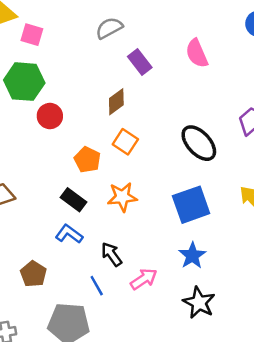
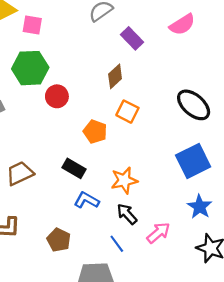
pink semicircle: (197, 53) -> (182, 25), turned -92
orange star: (122, 197) -> (124, 180), moved
black rectangle: (73, 200) -> (74, 168), moved

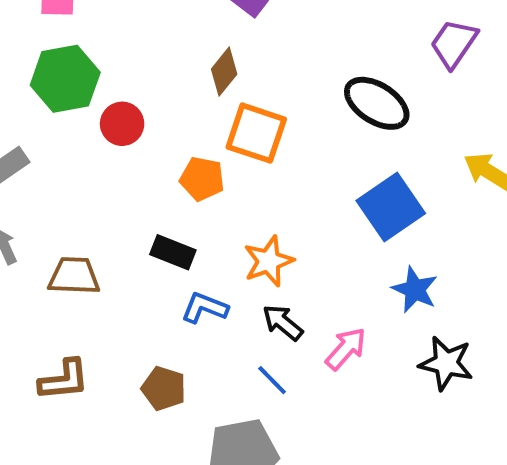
orange square: (127, 112) -> (256, 133), size x1.4
brown trapezoid: (20, 173) -> (74, 276), turned 36

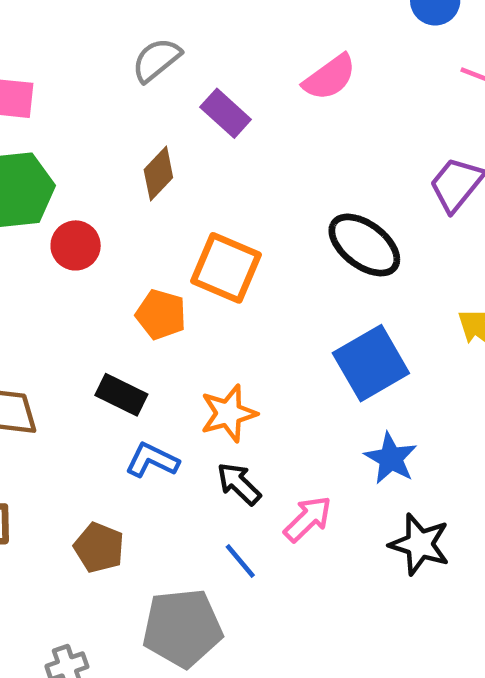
brown diamond: (224, 72) -> (158, 174), moved
blue line: (272, 380) -> (240, 561), moved

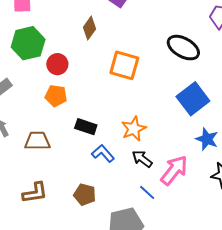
orange pentagon: (161, 314) -> (56, 96), moved
blue L-shape: (152, 460) -> (103, 153), turned 30
pink arrow: (308, 519) -> (174, 170), size x1.4

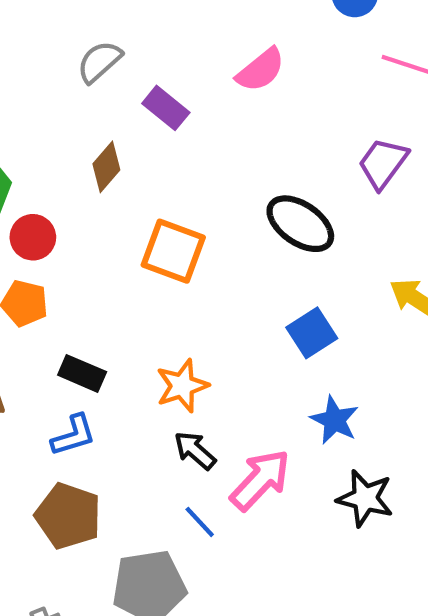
blue square: (193, 99) -> (312, 333), size x0.7
blue L-shape: (103, 153) -> (73, 435), moved, turned 110
brown pentagon: (85, 195) -> (68, 516), size x1.4

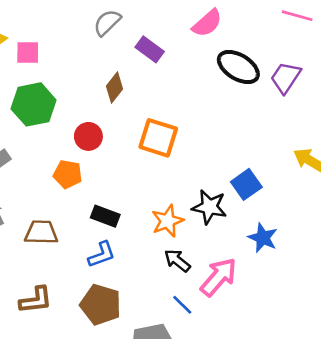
black ellipse: (300, 224) -> (238, 67), moved
red circle: (33, 237) -> (88, 136), moved
black star: (365, 498) -> (209, 207), moved

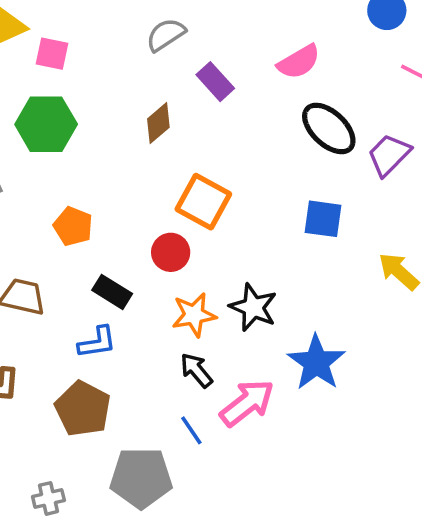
red circle: (88, 136) -> (171, 252), moved
blue square: (246, 184) -> (323, 219), moved, turned 32
blue star: (263, 238) -> (316, 362), size x1.4

